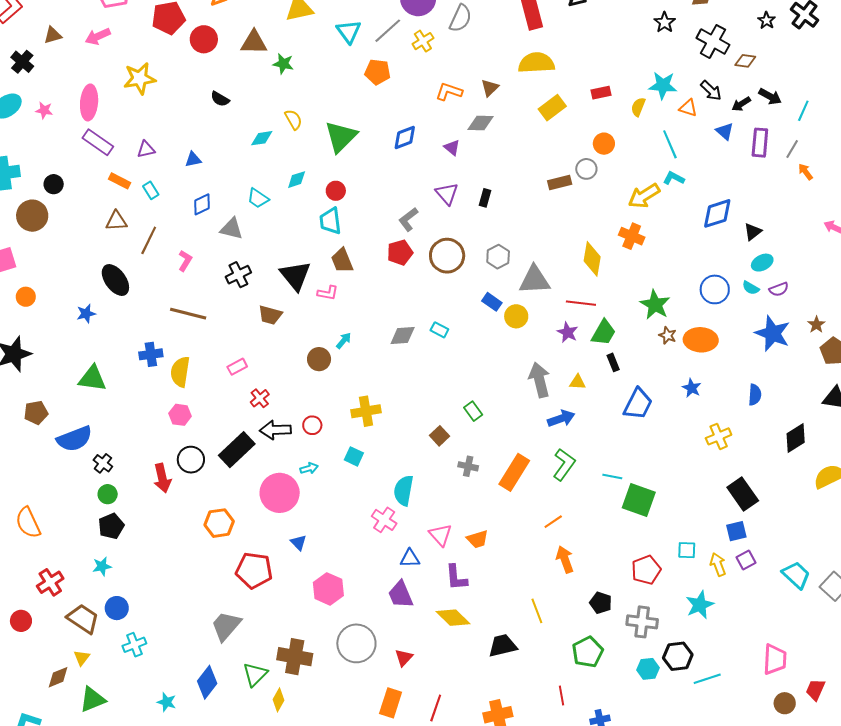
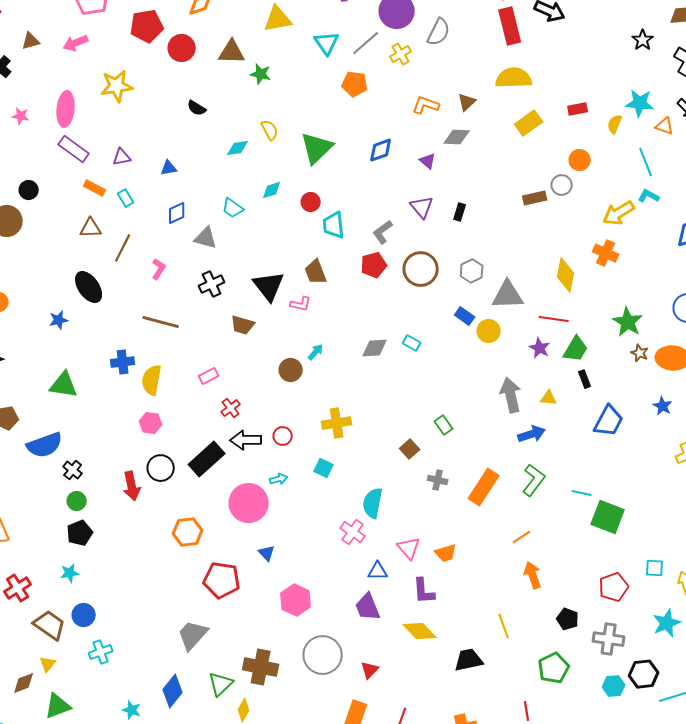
cyan trapezoid: (330, 221) -> (334, 225), moved

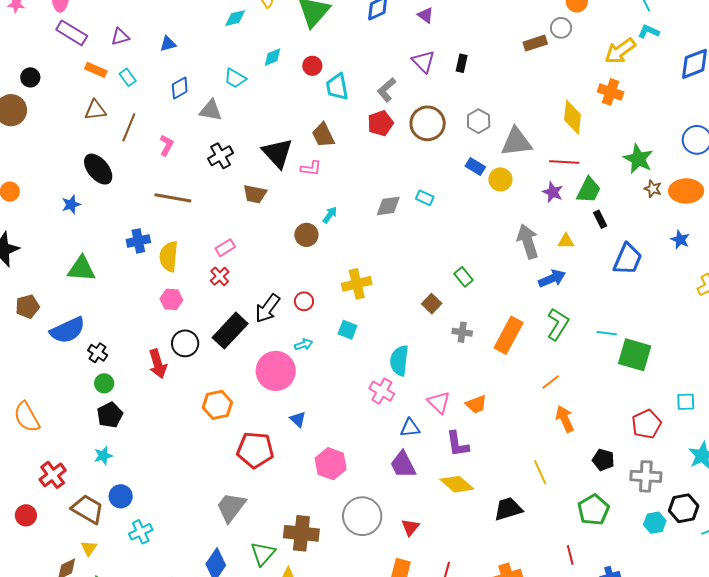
red cross: (231, 408) -> (220, 276), moved
black arrow: (246, 440) -> (267, 308), turned -48

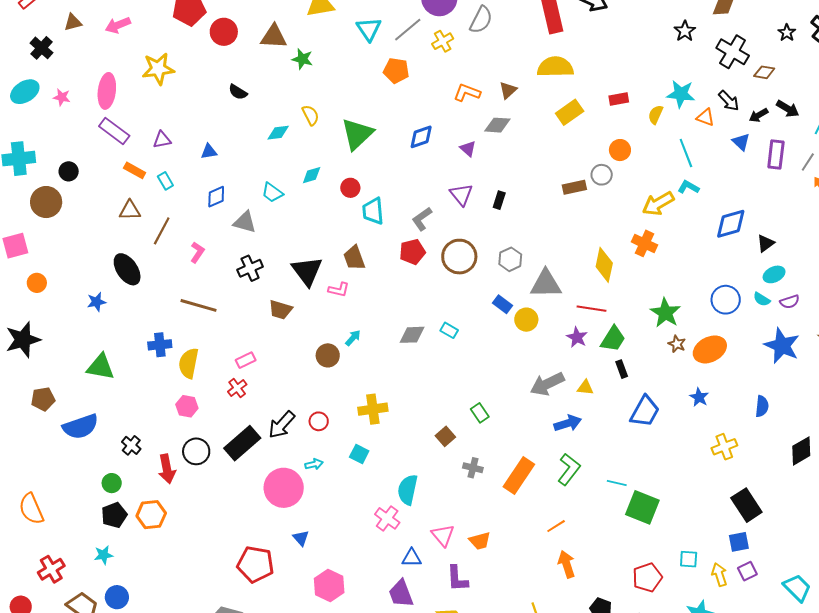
orange ellipse: (686, 191) -> (710, 349), turned -32
gray arrow: (528, 241) -> (547, 384), turned -104
black cross: (98, 353) -> (131, 445), moved
orange hexagon: (217, 405) -> (151, 515), moved

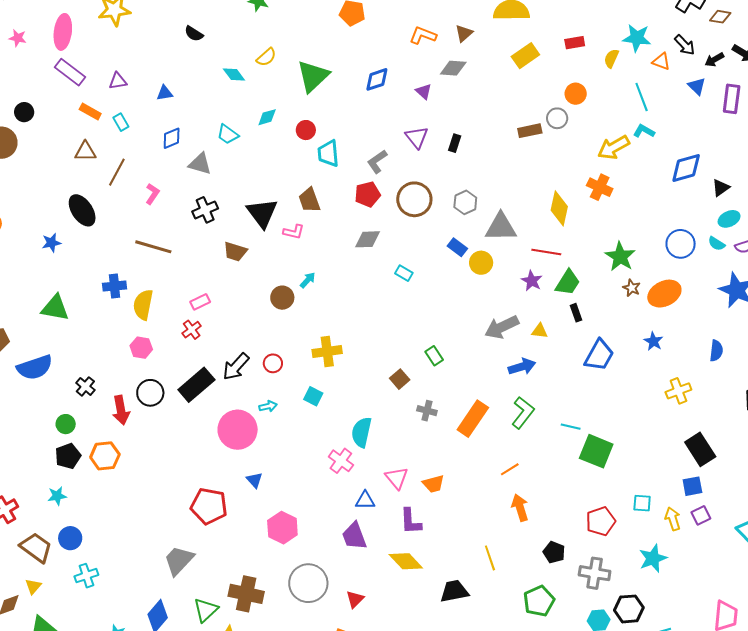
yellow semicircle: (310, 115) -> (266, 57), turned 75
cyan diamond: (278, 133) -> (234, 74), turned 60
gray diamond: (412, 335) -> (368, 239), moved

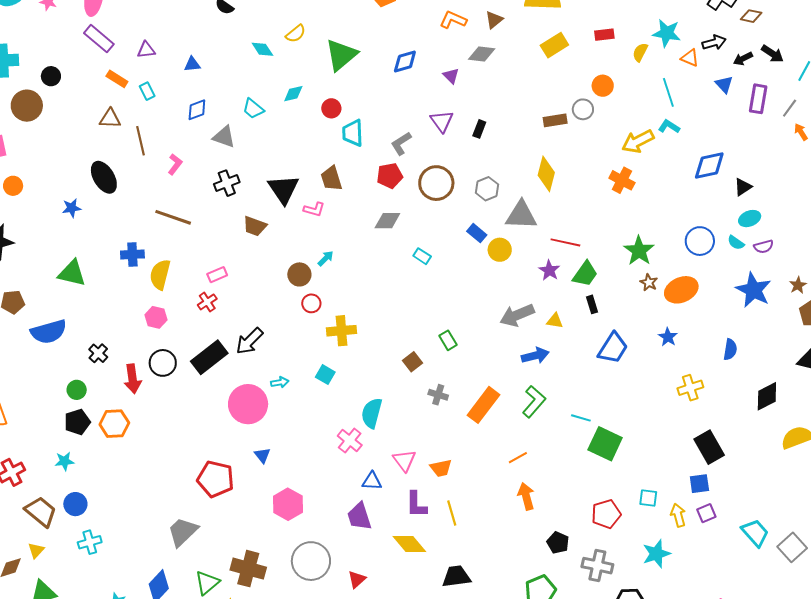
black arrow: (685, 45) -> (714, 43), turned -65
brown line: (117, 172) -> (141, 141), turned -44
yellow diamond: (559, 208) -> (546, 174), moved
red circle: (273, 363) -> (311, 303), moved
yellow line: (490, 558) -> (452, 513), moved

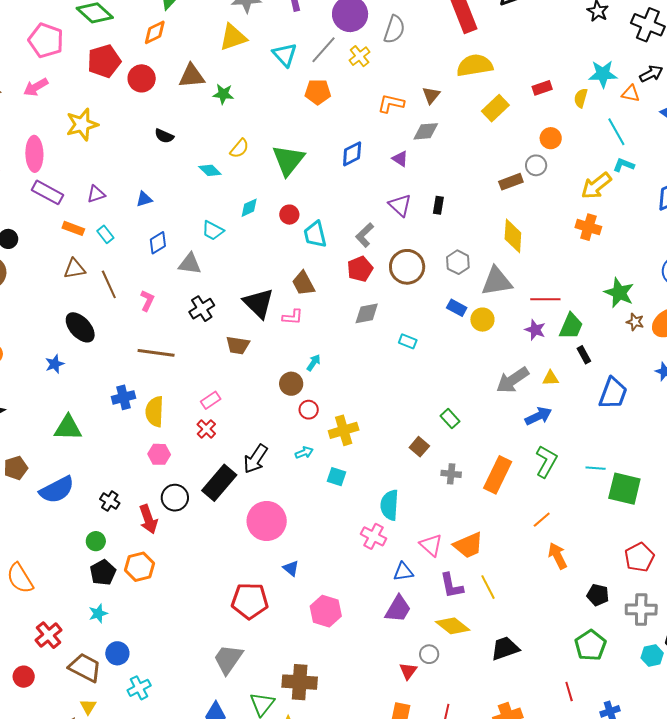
cyan arrow: (280, 382) -> (304, 453), moved
orange trapezoid: (441, 468) -> (468, 545), size x1.4
purple trapezoid: (359, 516) -> (398, 609), turned -120
gray circle: (311, 561) -> (429, 654), moved, size x0.5

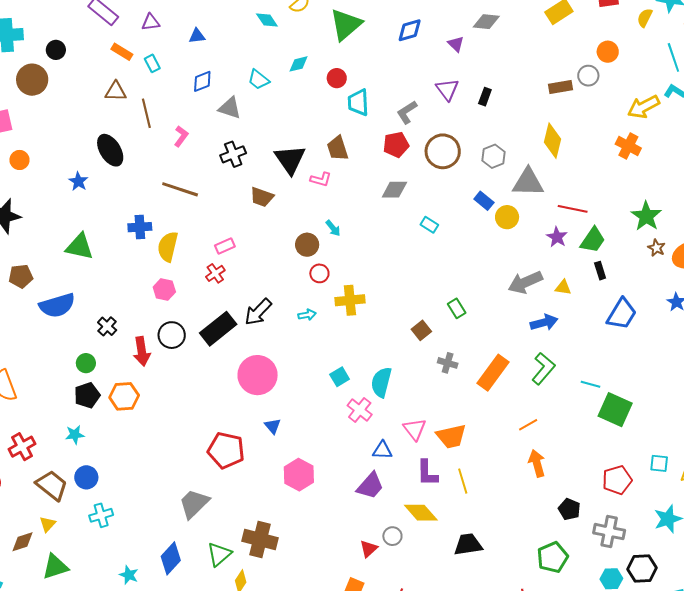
cyan arrow: (314, 363) -> (333, 228), turned 96
blue star: (55, 364) -> (78, 181), turned -30
cyan square: (336, 477) -> (340, 377), moved, turned 30

